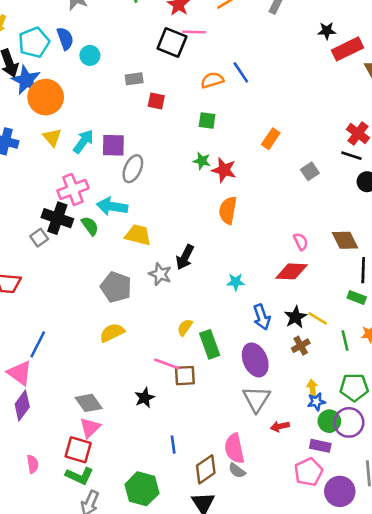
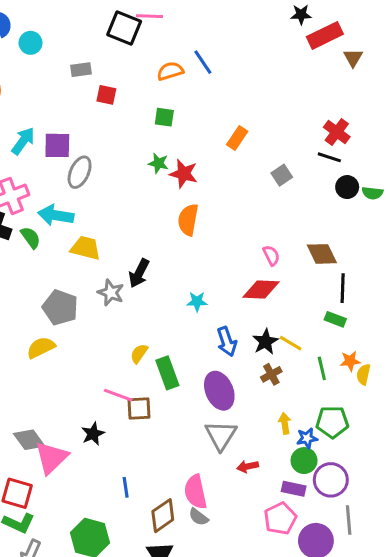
yellow semicircle: (112, 333) -> (41, 348), moved
blue star: (316, 402) -> (307, 438), moved
purple circle: (349, 422) -> (331, 480), moved
pink triangle: (90, 428) -> (51, 458), moved, size x1.4

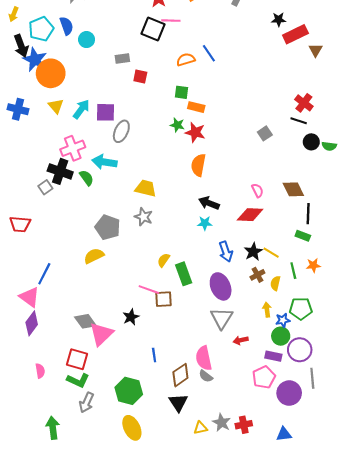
orange rectangle: (237, 138) -> (196, 107), moved, turned 70
yellow trapezoid: (86, 248) -> (146, 188), moved
black arrow: (139, 273) -> (209, 203), moved, turned 84
yellow semicircle: (363, 374) -> (275, 283), moved

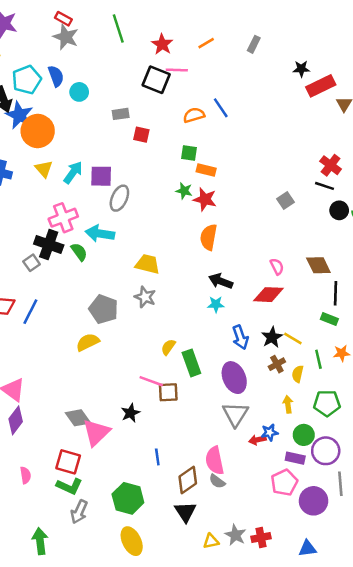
blue line: (44, 274) -> (30, 312), moved
blue star: (283, 320) -> (270, 432), moved

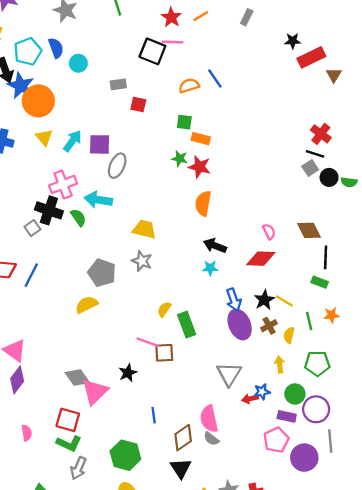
red star: (162, 44) -> (171, 17), moved
gray square: (285, 201) -> (310, 168), moved
purple ellipse: (234, 378) -> (240, 325), moved

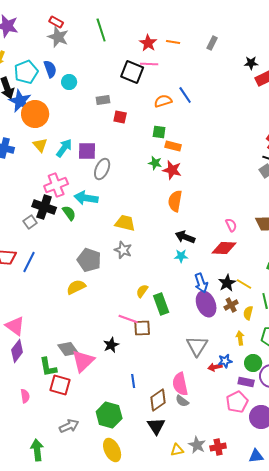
orange line: (201, 16) -> (173, 42), turned 40
green L-shape: (69, 443) -> (48, 367), moved, turned 55
gray arrow: (78, 468) -> (69, 426), turned -138

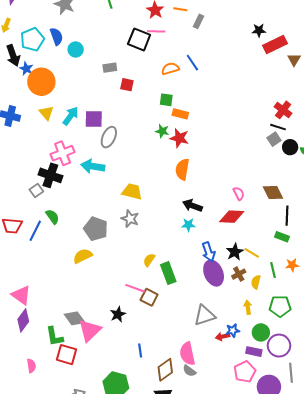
gray rectangle: (212, 43) -> (198, 21), moved
blue star: (20, 101) -> (26, 69), size x0.6
green semicircle: (69, 213) -> (52, 217), moved
brown square: (142, 328) -> (149, 297), turned 30
gray triangle: (197, 346) -> (204, 315), turned 40

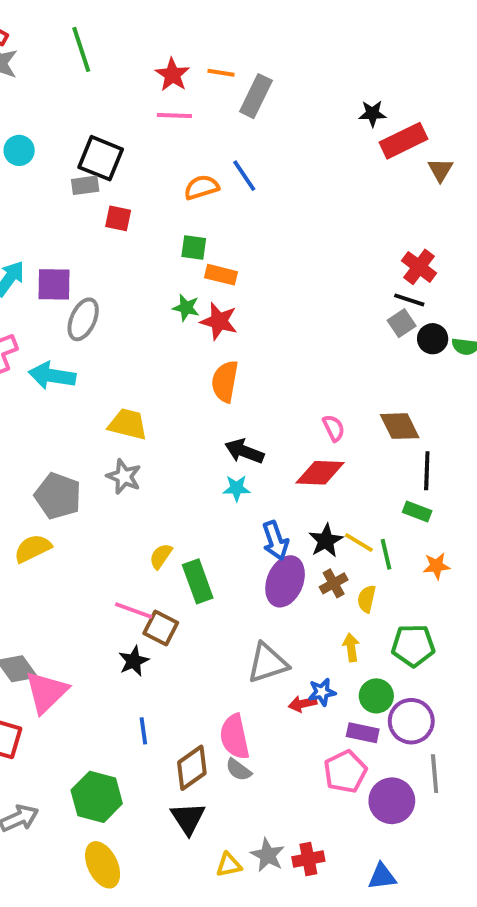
gray rectangle: (198, 21) -> (256, 96), size x1.5
black square: (139, 39) -> (101, 158), moved
green line: (273, 270) -> (386, 554), moved
purple ellipse: (214, 273) -> (285, 581), turned 45
black star: (118, 314) -> (134, 661), moved

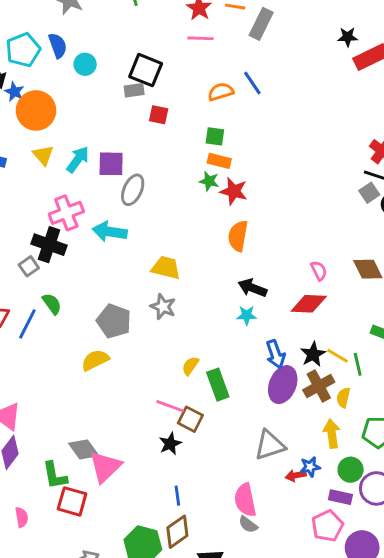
orange rectangle: (221, 275) -> (219, 161), moved
brown cross: (334, 583) -> (319, 386), size x1.5
yellow arrow: (351, 647) -> (332, 434), size x1.4
brown diamond: (192, 768) -> (177, 532), moved

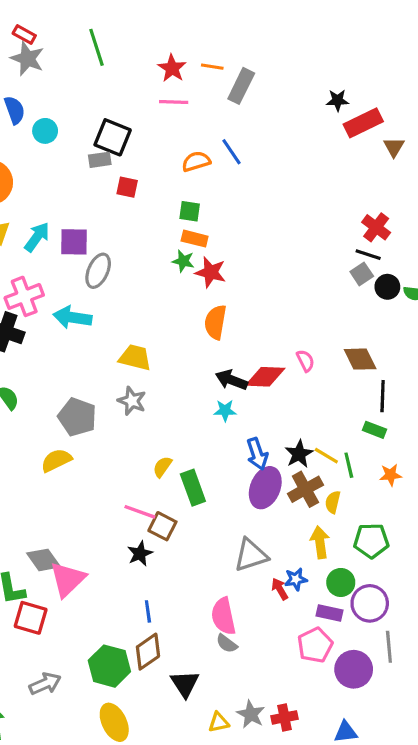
red diamond: (309, 304) -> (265, 377), moved
red arrow: (296, 475) -> (280, 589), turned 72

